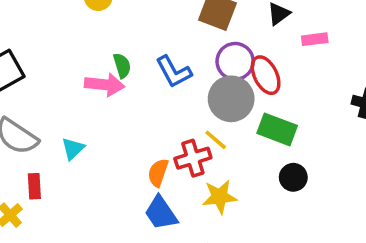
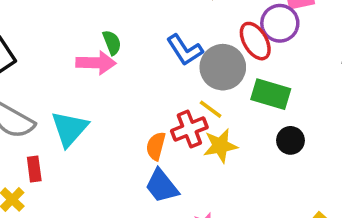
purple circle: (235, 61) -> (280, 23), moved
blue L-shape: (174, 72) -> (185, 50), moved
cyan triangle: (73, 149) -> (70, 129), size x1.6
yellow star: (220, 197) -> (220, 146), moved

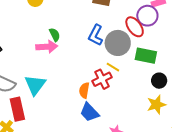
blue L-shape: (185, 50) -> (96, 35), turned 65
yellow star: (220, 146) -> (156, 105), moved
red rectangle: (34, 169) -> (17, 109), size x1.6

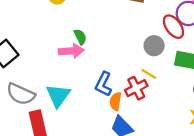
blue L-shape: (96, 35) -> (103, 84), moved
gray circle: (118, 43) -> (154, 46), size x0.7

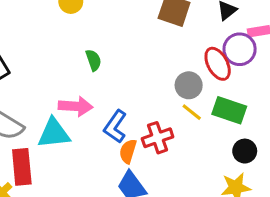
pink arrow: (71, 51) -> (76, 106), moved
yellow line: (149, 74) -> (192, 112), moved
cyan triangle: (58, 96) -> (54, 133), turned 40

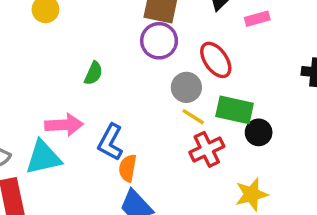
purple circle: (240, 49) -> (159, 41), moved
green semicircle: (93, 60) -> (93, 73), moved, turned 50
red cross: (158, 138) -> (207, 149), moved
black circle: (245, 151) -> (259, 132), moved

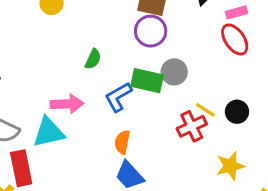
red ellipse: (216, 60) -> (235, 39), moved
green rectangle: (235, 110) -> (147, 81), moved
yellow line: (193, 117) -> (205, 110), moved
blue L-shape: (110, 142) -> (118, 97), moved, turned 32

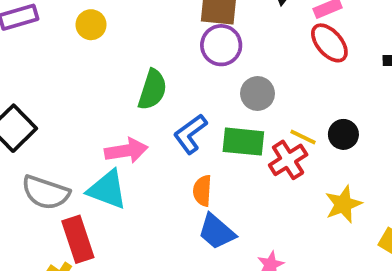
green semicircle: (93, 59) -> (152, 90), size x1.5
green rectangle: (147, 81) -> (243, 142), moved
cyan triangle: (49, 132) -> (107, 190), turned 40

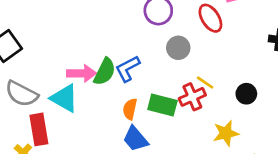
red ellipse: (329, 43) -> (210, 18), moved
green semicircle: (152, 90) -> (105, 72), moved
black circle: (343, 134) -> (246, 94), moved
green rectangle: (243, 142) -> (162, 105), moved

